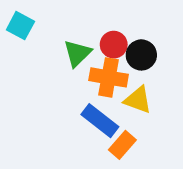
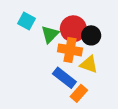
cyan square: (20, 26) -> (27, 21), moved
red circle: (114, 45) -> (73, 29), size x1.5

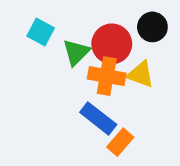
black circle: (91, 35) -> (152, 27), moved
yellow triangle: (89, 64) -> (141, 74), moved

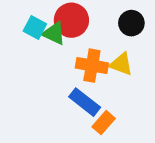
red circle: (112, 44) -> (71, 20), moved
green triangle: (76, 52) -> (54, 33), moved, turned -50

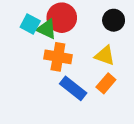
orange cross: (92, 66) -> (58, 57), moved
orange rectangle: (104, 123) -> (106, 83), moved

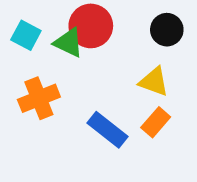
cyan square: (30, 24) -> (26, 35), moved
orange cross: (58, 57) -> (39, 98), moved, turned -32

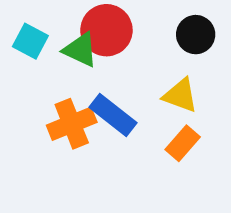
orange cross: (39, 98) -> (72, 124), moved
blue rectangle: (107, 130) -> (113, 115), moved

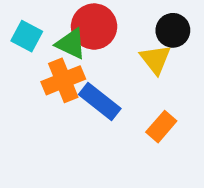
yellow triangle: (180, 95) -> (156, 59), moved, turned 32
orange cross: (72, 124) -> (63, 80), moved

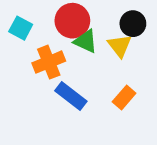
green triangle: (71, 44) -> (86, 41), moved
blue rectangle: (100, 102) -> (71, 96), moved

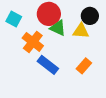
yellow triangle: (120, 46) -> (81, 31), turned -48
orange cross: (49, 62) -> (33, 42), turned -30

